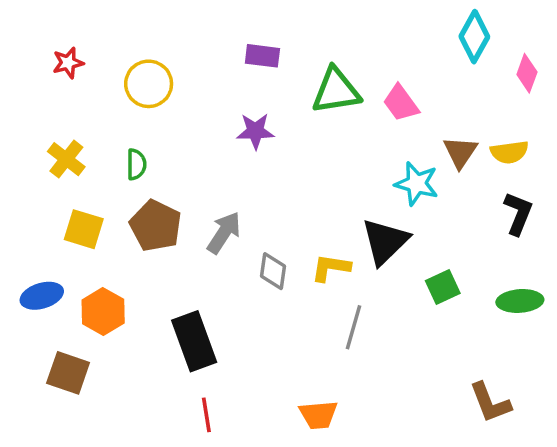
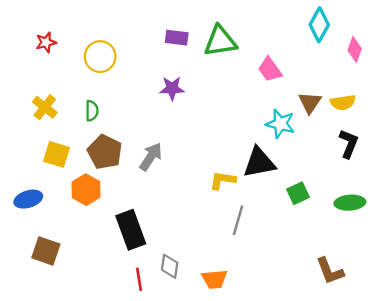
green triangle: (336, 91) -> (220, 41), moved
black triangle: (385, 241) -> (259, 163), turned 33
gray diamond: (273, 271) -> (170, 266), moved
orange hexagon: (103, 311) -> (86, 190), moved

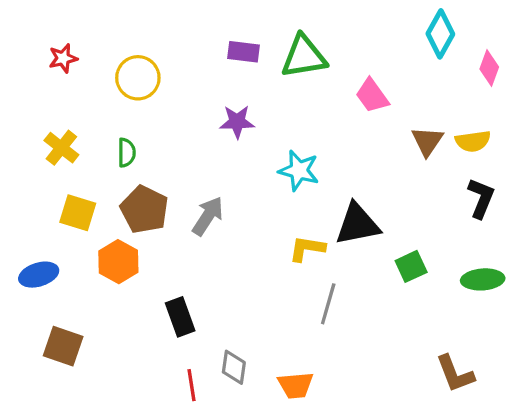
cyan star: (280, 124) -> (299, 170), moved
black rectangle: (131, 230) -> (180, 317), size x0.7

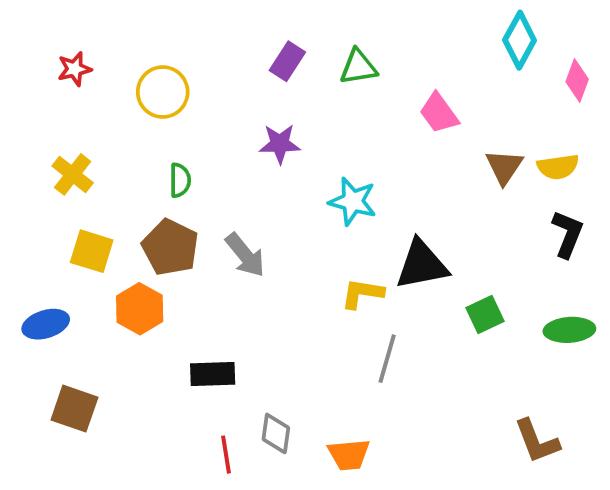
purple rectangle: (244, 52) -> (287, 61), turned -64
green triangle: (304, 57) -> (358, 67), size x0.7
green semicircle: (126, 153) -> (180, 180), moved
gray arrow: (208, 216) -> (245, 255), turned 108
black rectangle: (180, 317) -> (213, 374), turned -72

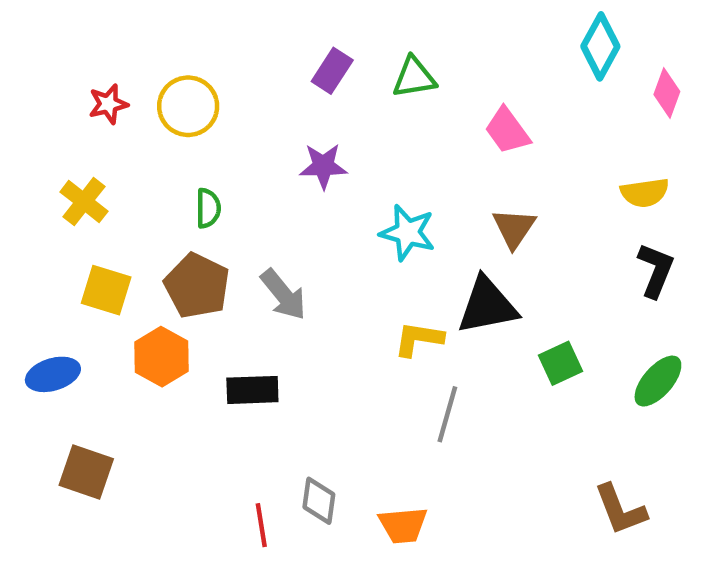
red star: (74, 69) -> (108, 104), moved
brown triangle: (504, 167) -> (514, 228), moved
green ellipse: (569, 330) -> (658, 381), turned -45
black rectangle: (213, 374) -> (252, 390), moved

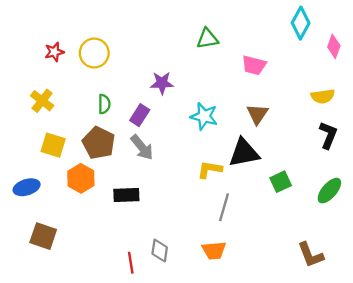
purple rectangle: (332, 71) -> (140, 115), moved
pink trapezoid: (507, 131) -> (254, 65), turned -40
orange trapezoid: (403, 525) -> (214, 250), moved

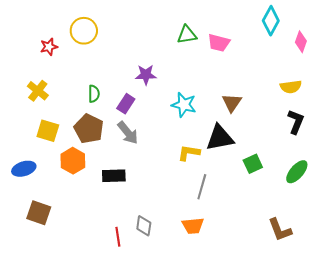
yellow circle: (94, 53) -> (84, 31), moved
pink trapezoid: (254, 65) -> (219, 43), moved

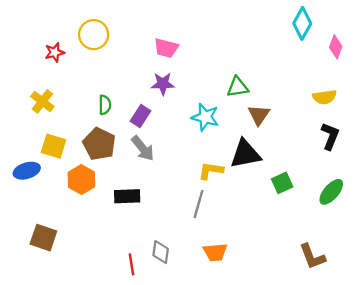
green triangle: (187, 35) -> (238, 87), moved
pink trapezoid: (219, 43) -> (166, 48), moved
blue ellipse: (24, 169) -> (27, 171), moved
gray line: (202, 187) -> (199, 204), moved

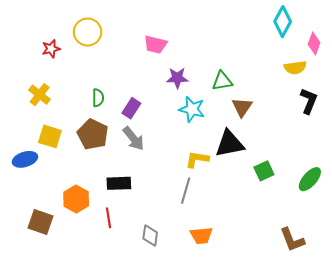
purple star: (163, 84) -> (177, 78), moved
yellow semicircle: (325, 97) -> (295, 67), moved
black L-shape: (330, 136) -> (309, 101), moved
orange hexagon: (81, 180) -> (76, 199), moved
red line: (132, 264) -> (108, 218), moved

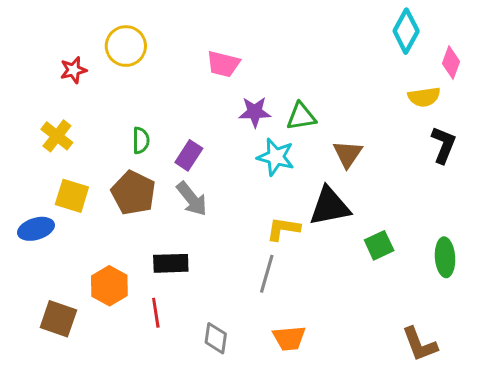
green triangle: (222, 81) -> (301, 116), moved
green ellipse: (310, 179) -> (445, 257), turned -45

